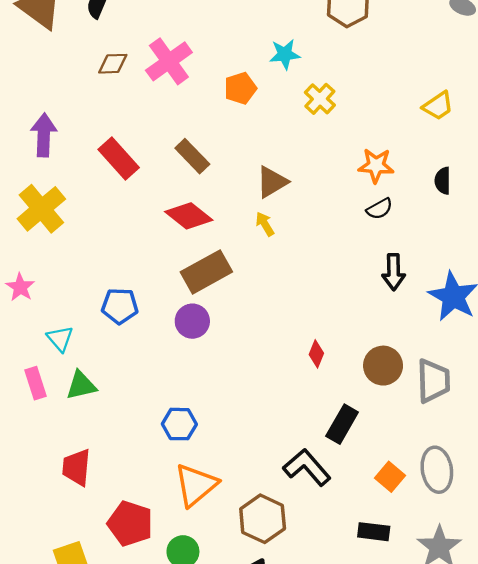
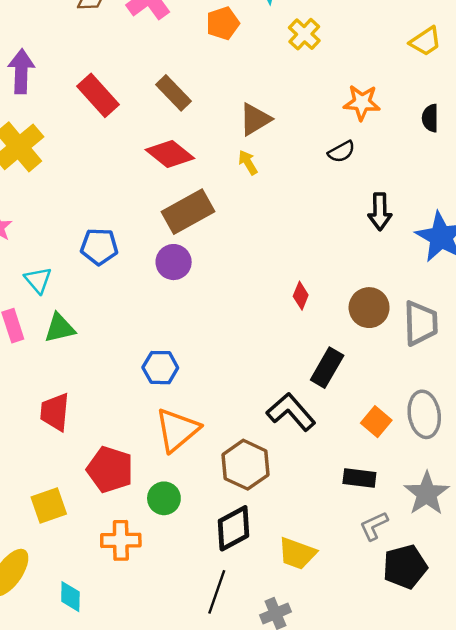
black semicircle: (380, 209) -> (341, 152), moved

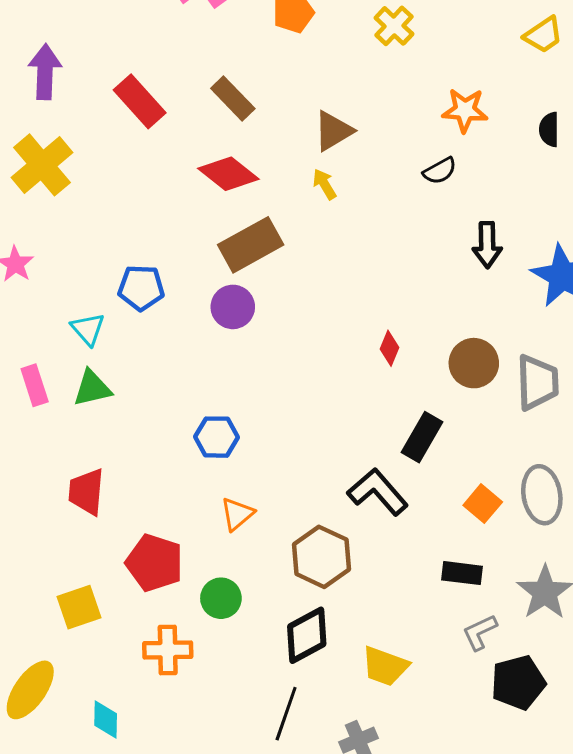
cyan triangle: (38, 280) -> (88, 329), moved
orange triangle: (177, 430) -> (237, 514), size x0.6

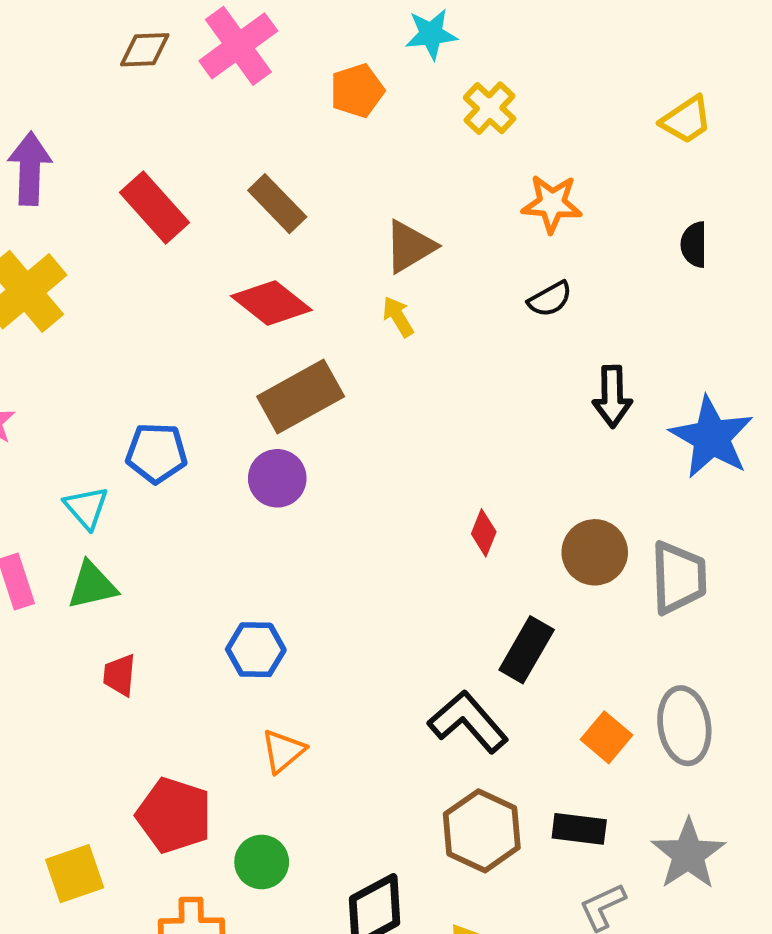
orange star: (465, 110) -> (552, 204), moved
red trapezoid: (86, 492) -> (119, 675), moved, size x0.7
brown hexagon: (322, 557) -> (482, 831), moved

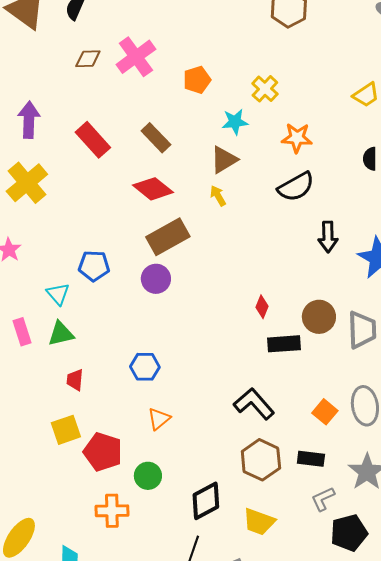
cyan star: (431, 34) -> (235, 122), moved
black semicircle: (550, 299) -> (296, 187), size x1.6
black rectangle: (527, 650) -> (284, 344), moved, turned 56
yellow square: (75, 874) -> (66, 430), moved

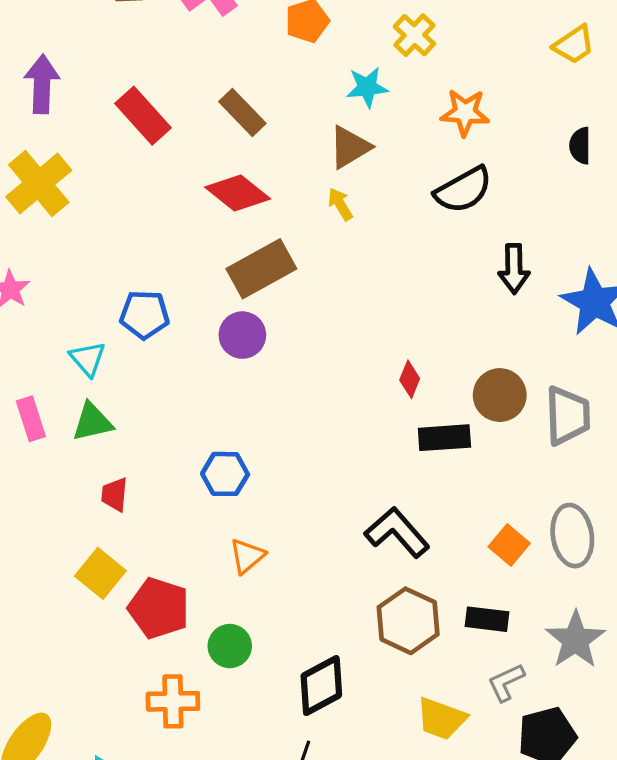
yellow square: (66, 430) -> (100, 573), turned -32
yellow trapezoid: (259, 522) -> (441, 719), moved

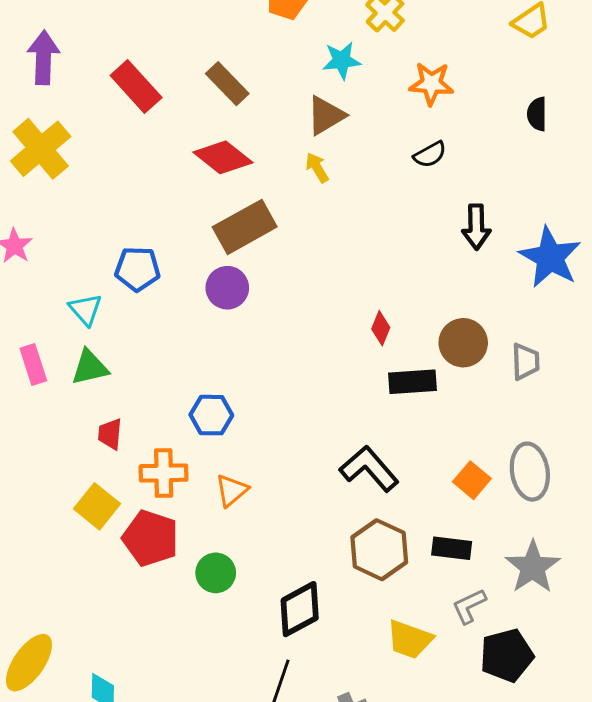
black semicircle: (463, 190) -> (430, 155), size x0.6
gray trapezoid: (568, 416) -> (525, 362), size x0.7
orange cross: (173, 701) -> (164, 473), moved

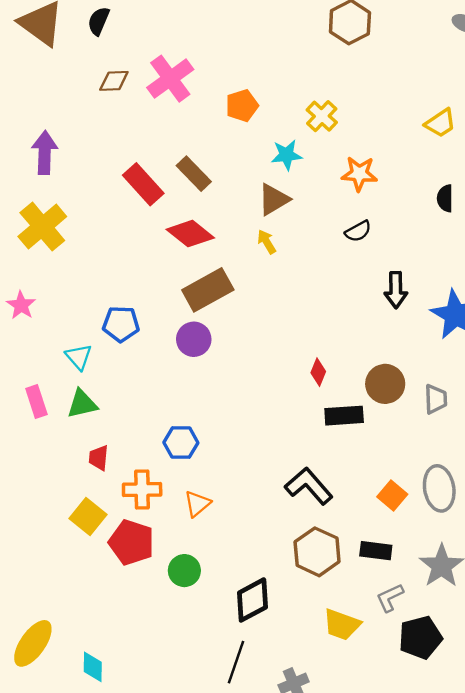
red rectangle: (136, 87) -> (143, 184), moved

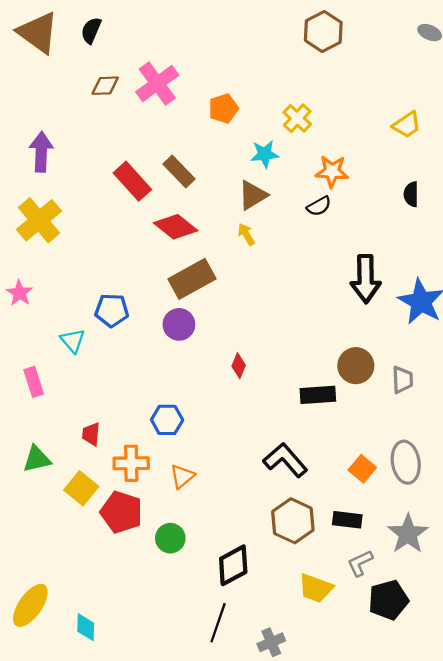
black semicircle: (358, 231) -> (319, 206), moved
black arrow: (396, 290) -> (366, 279), size x1.4
red diamond: (318, 372) -> (239, 366), moved
green triangle: (82, 404) -> (37, 459), moved

